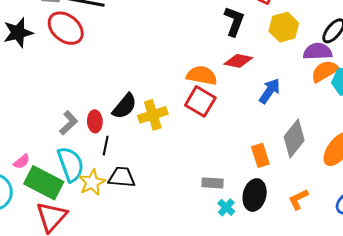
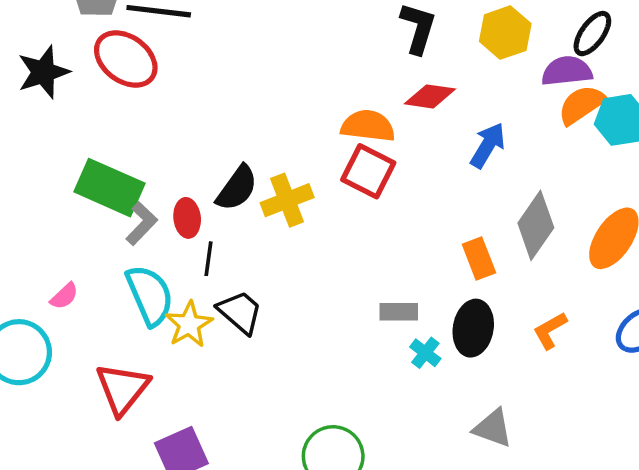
black trapezoid: (122, 177) -> (240, 312), turned 40
green rectangle: (44, 183) -> (110, 188), moved

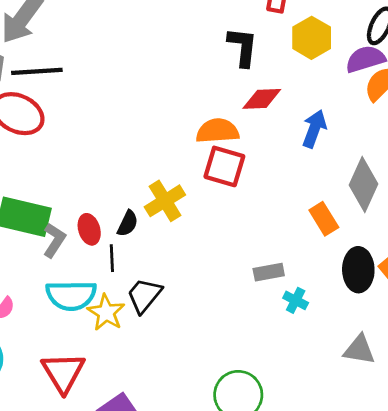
black semicircle: (237, 188) -> (128, 223), moved, size x0.7
cyan semicircle: (150, 295) -> (71, 295), turned 123
black trapezoid: (240, 312) -> (144, 295), turned -81
black ellipse: (473, 328) -> (358, 270), moved

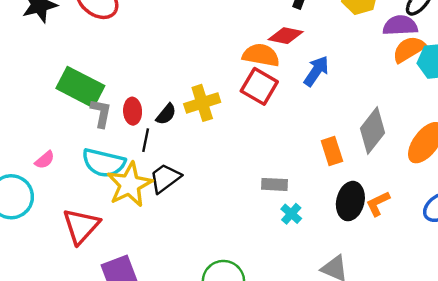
red diamond: (262, 99) -> (286, 36), moved
blue arrow: (314, 129) -> (316, 71), moved
gray L-shape: (54, 240) -> (101, 113), turned -36
yellow star: (106, 312) -> (129, 185), size x1.4

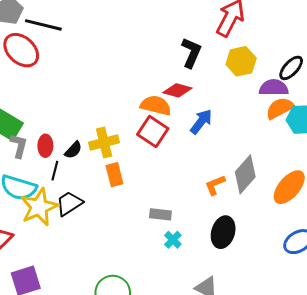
orange rectangle: (332, 151) -> (114, 175), moved
orange L-shape: (378, 204) -> (215, 185), moved

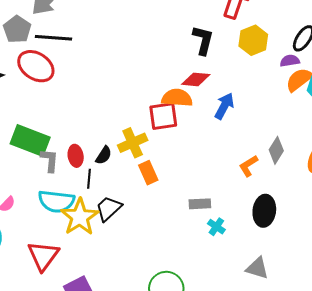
purple semicircle: (274, 88) -> (290, 61), size x0.7
red square: (153, 132) -> (163, 116), moved, turned -32
gray diamond: (245, 174) -> (276, 150), size x0.7

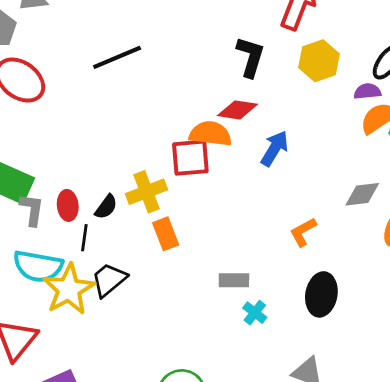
black line: (53, 38) -> (117, 57), moved, turned -30
gray diamond: (276, 150) -> (362, 194), moved, turned 48

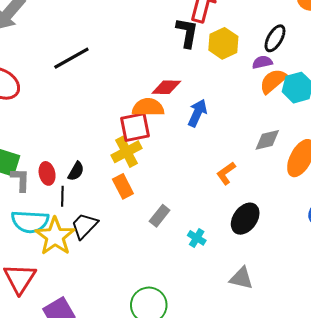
black L-shape: (250, 57) -> (187, 33), moved
yellow cross: (147, 192) -> (127, 152), moved
gray rectangle: (234, 280) -> (160, 216), moved, turned -45
black ellipse: (321, 294) -> (245, 219), turned 32

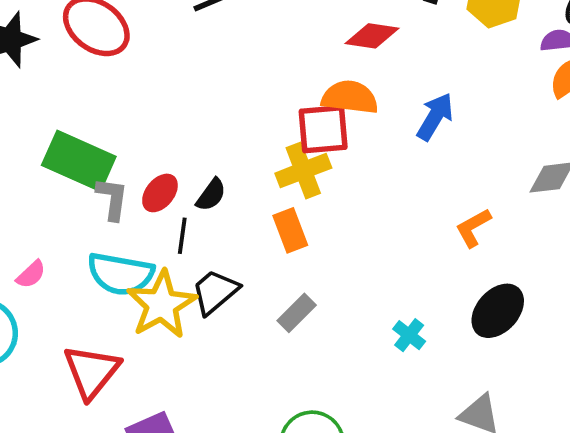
red diamond: (166, 87) -> (372, 36), moved
red ellipse: (47, 173) -> (160, 193), turned 45
gray rectangle: (160, 216) -> (297, 313), moved

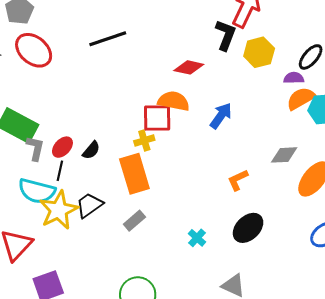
yellow cross: (303, 171) -> (144, 141), size x0.7
orange rectangle: (290, 230) -> (134, 174), size x1.6
black line: (182, 236) -> (60, 171), moved

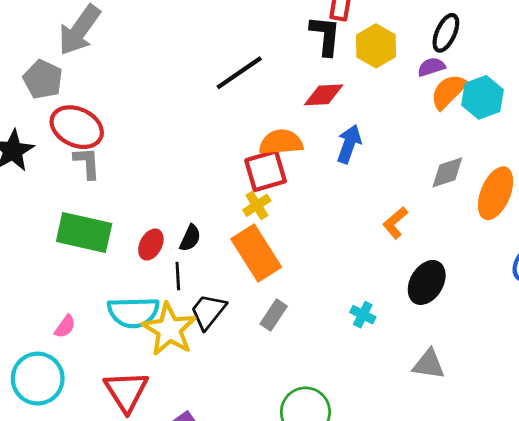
black line: (108, 39) -> (239, 73), moved
red diamond: (189, 67) -> (324, 95), moved
gray L-shape: (35, 148) -> (87, 163), moved
black line: (60, 171) -> (178, 276), moved

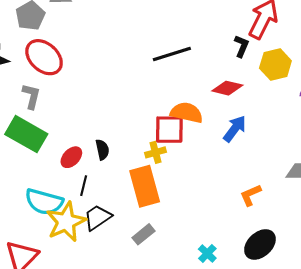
black L-shape: (325, 36) -> (241, 46), size x0.7
gray L-shape: (87, 163) -> (31, 96), moved
black semicircle: (190, 238) -> (102, 150), moved, turned -54

